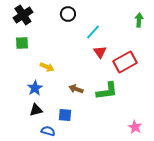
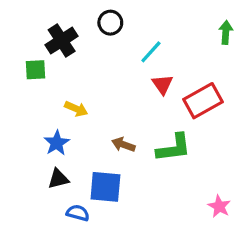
black cross: (23, 15) -> (62, 41), moved
blue square: (65, 115) -> (105, 187), size x1.5

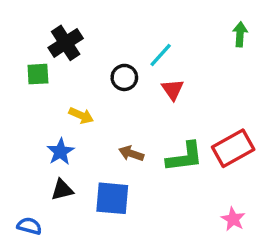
black circle: (110, 23) -> (124, 77), moved
red rectangle: (203, 101) -> (233, 148), moved
blue semicircle: (78, 213) -> (29, 226), moved

